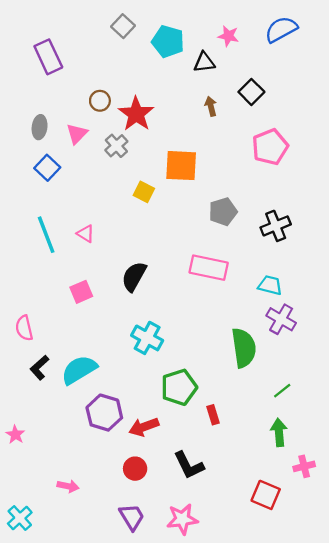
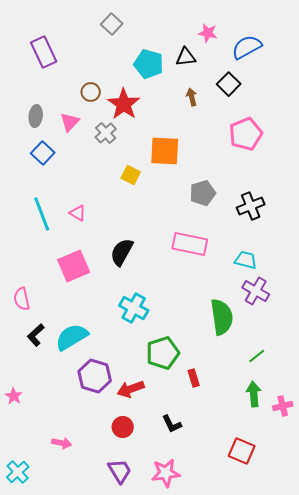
blue semicircle: (281, 29) -> (247, 47), moved
cyan pentagon: (168, 41) -> (149, 64), moved
pink square: (81, 292) -> (74, 266), size x1.5
black L-shape: (189, 465) -> (172, 424), size x0.7
pink cross: (304, 466) -> (283, 406), moved

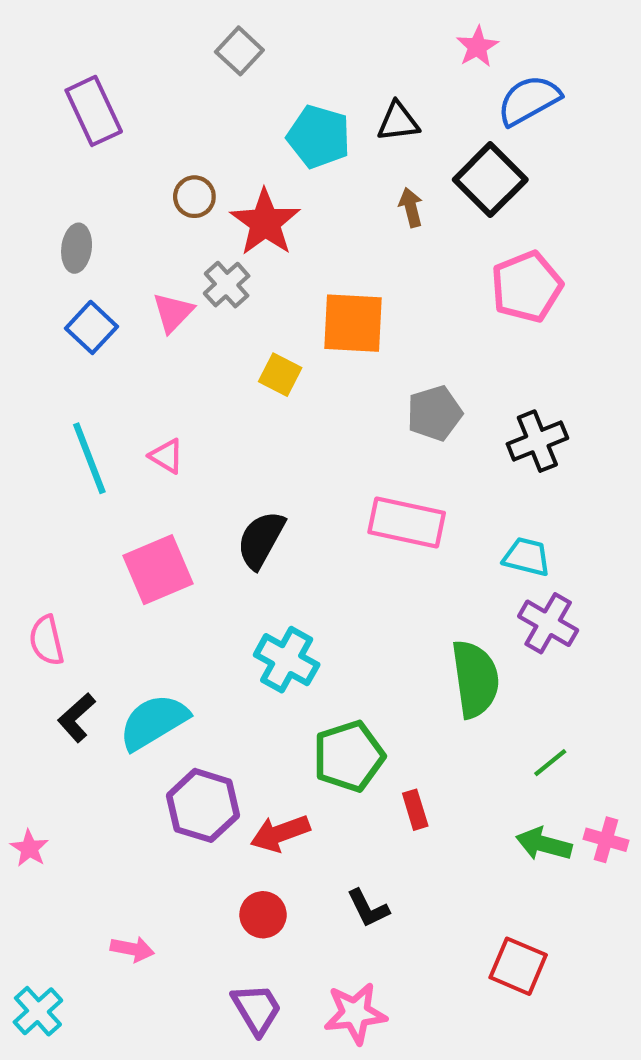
pink star: (208, 33) -> (477, 47), moved, turned 30
black square: (229, 84) -> (490, 180), size x1.4
pink triangle: (70, 122) -> (173, 312), moved
green arrow: (254, 394) -> (544, 844), turned -70
pink cross: (283, 406) -> (606, 840), moved, turned 30

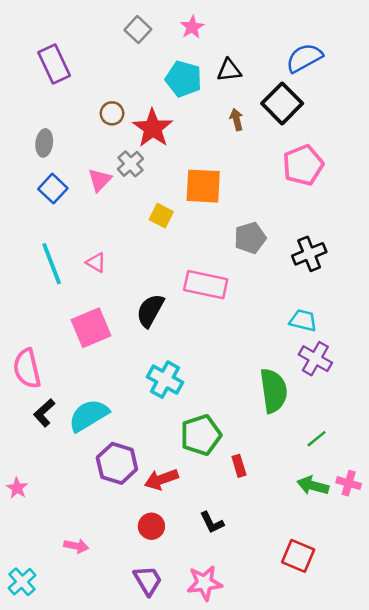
pink star: (477, 47) -> (192, 27), moved
pink rectangle: (407, 522) -> (206, 285), moved
pink semicircle: (47, 640) -> (27, 368), size x1.4

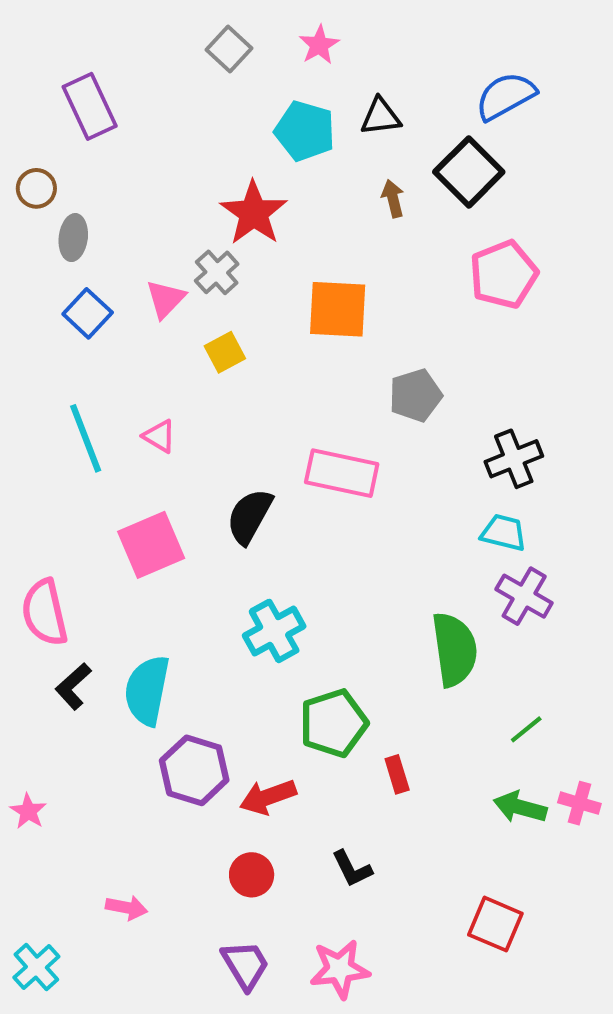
brown circle: (112, 113) -> (36, 188), moved
yellow square: (161, 216) -> (225, 352), moved, turned 35
black cross: (309, 254) -> (514, 459), moved
cyan cross: (165, 380) -> (274, 631), turned 32
cyan semicircle: (89, 415) -> (147, 690), turned -48

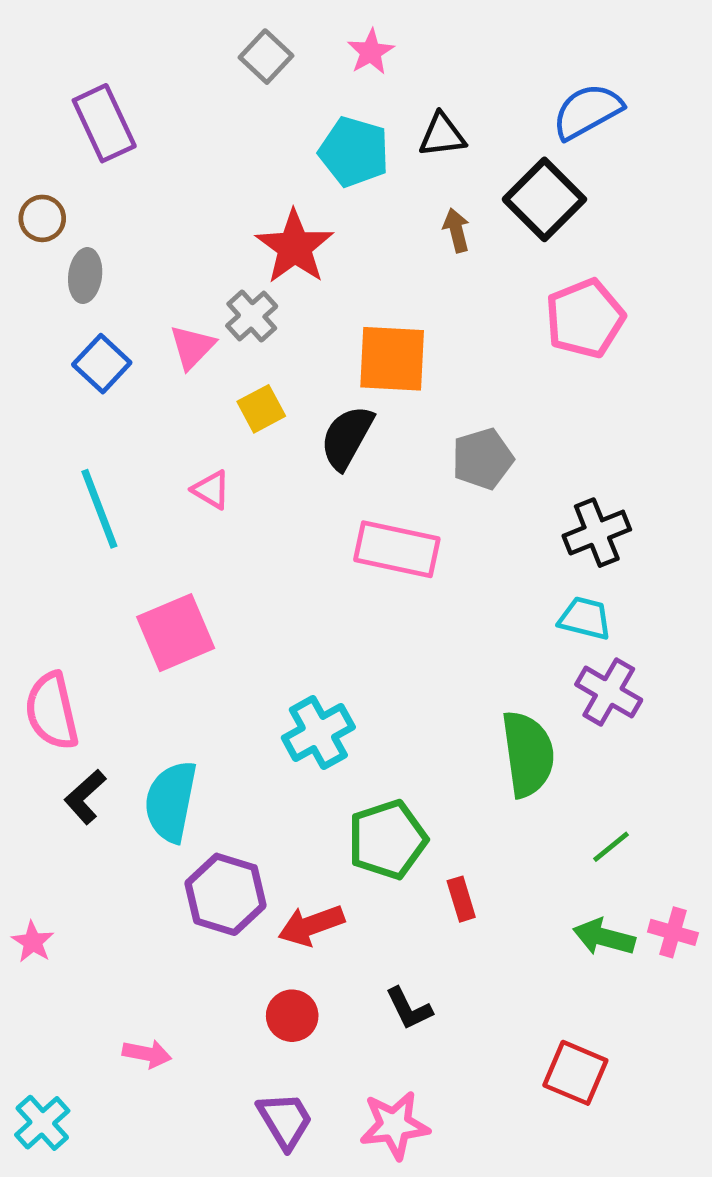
pink triangle: (159, 436) -> (211, 490), moved
black semicircle: (249, 516) -> (347, 437), moved

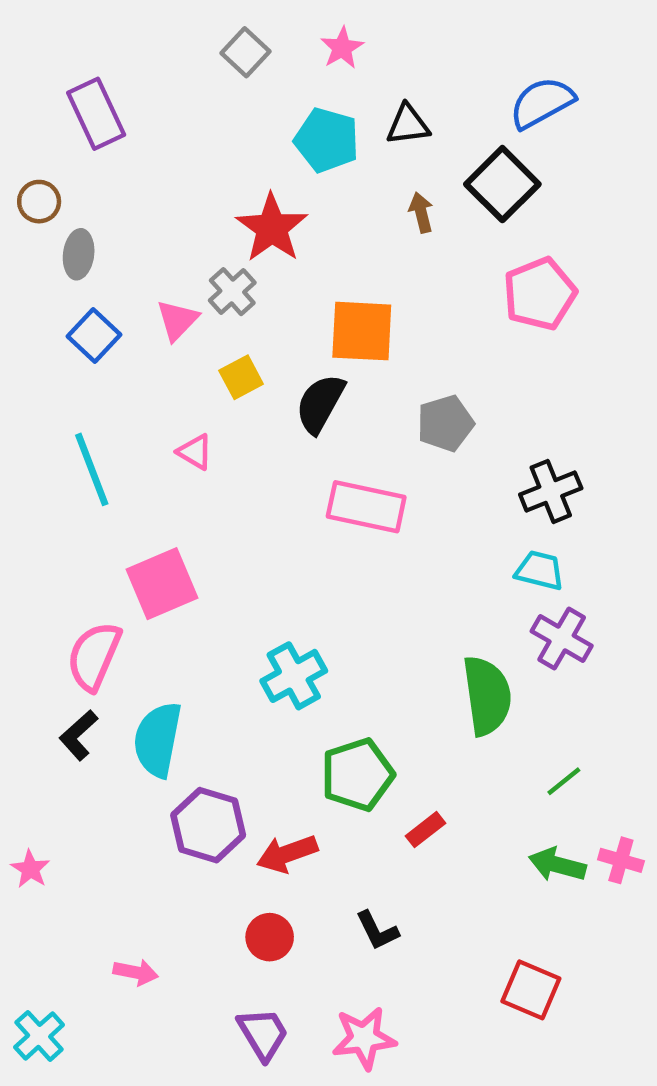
pink semicircle: (52, 711) -> (94, 656), moved, turned 36
red rectangle: (461, 899) -> (426, 830), turned 69

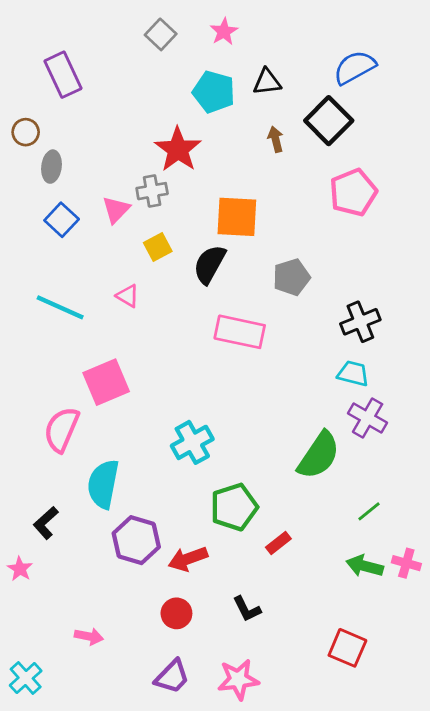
gray cross: (232, 292) -> (152, 191), turned 32
cyan line: (92, 469) -> (60, 307), turned -45
green semicircle: (487, 696) -> (319, 455), turned 42
black L-shape: (79, 735) -> (46, 523), moved
purple trapezoid: (263, 1034) -> (172, 677), turned 75

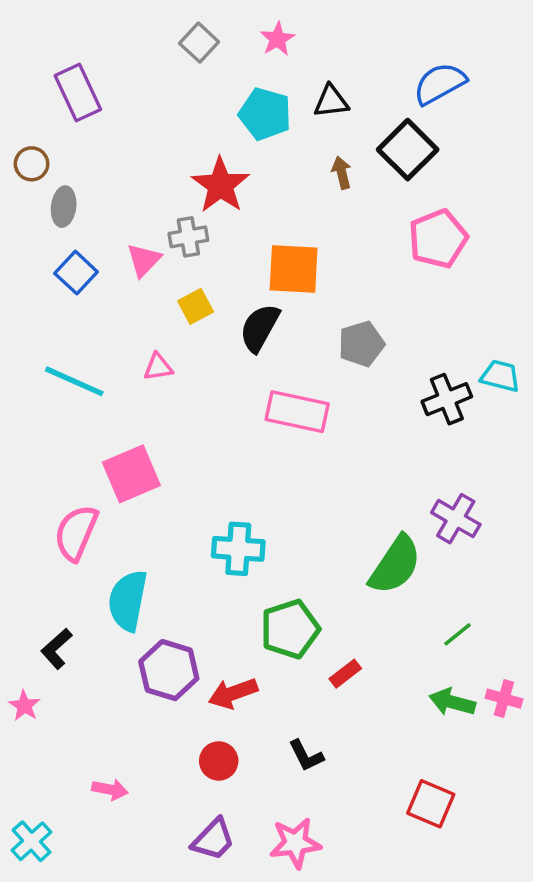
pink triangle: (128, 296) -> (158, 367), turned -40
cyan trapezoid: (353, 373) -> (500, 376), moved
cyan cross: (192, 442) -> (238, 549), turned 33

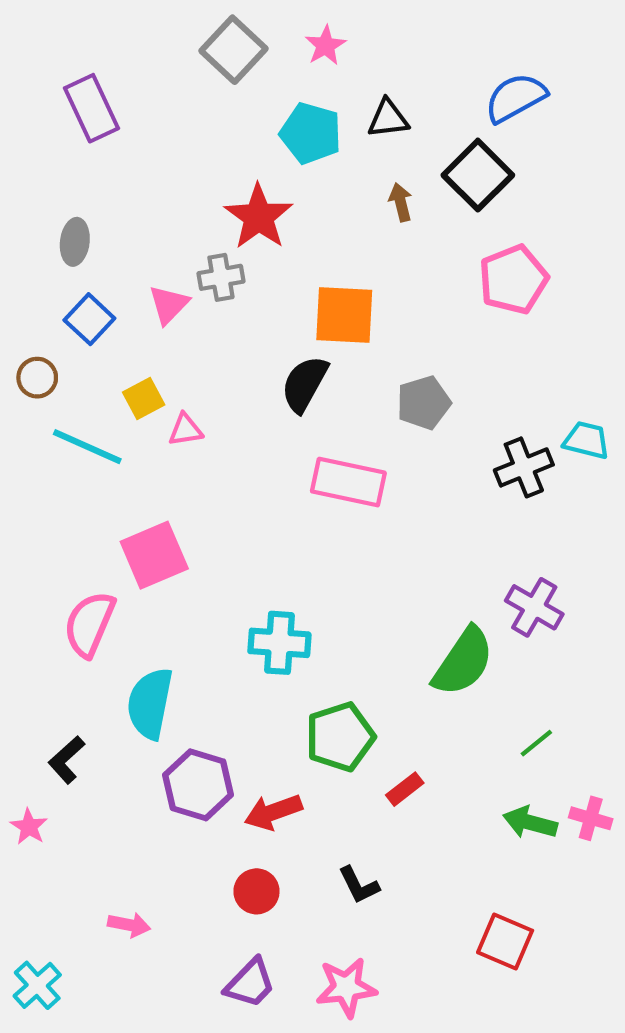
gray square: (199, 43) -> (234, 50), size x1.4
brown circle: (32, 164) -> (37, 378), moved
yellow square: (196, 306) -> (144, 398), moved

